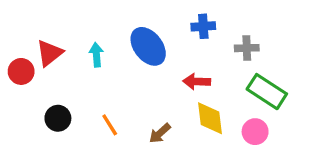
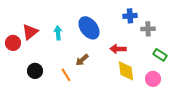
blue cross: (203, 26) -> (130, 16), moved
green rectangle: (267, 92) -> (160, 55), size x0.6
brown arrow: (160, 133) -> (82, 60), moved

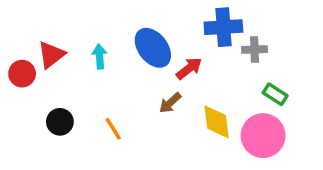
blue cross: (130, 16) -> (223, 27), size x1.5
red arrow: (118, 49) -> (189, 68), moved, turned 140
brown arrow: (82, 60) -> (170, 103), moved
pink circle: (153, 79) -> (263, 136), size x1.6

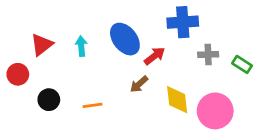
gray cross: (254, 50) -> (208, 55), moved
red circle: (22, 74) -> (18, 74), moved
green rectangle: (275, 94) -> (242, 64), moved
orange line: (113, 129) -> (93, 105), turned -66

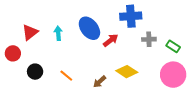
brown arrow: (139, 84) -> (100, 82), moved
yellow diamond: (177, 100) -> (127, 72), turned -50
orange line: (93, 105) -> (66, 76), turned 48
pink circle: (215, 111) -> (173, 75), moved

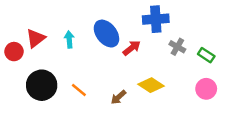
gray cross: (149, 39) -> (177, 47), turned 32
red circle: (13, 53) -> (14, 52), moved
black circle: (35, 72) -> (42, 85), size x1.6
pink circle: (173, 75) -> (206, 89), size x0.7

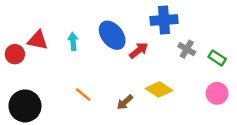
red triangle: (36, 38) -> (38, 40), turned 50
black circle: (42, 85) -> (25, 106), moved

